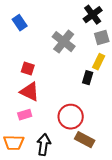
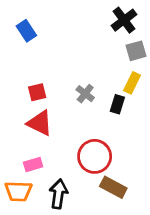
gray cross: (64, 42) -> (85, 94), moved, size x0.6
red square: (28, 69) -> (37, 92), turned -32
pink rectangle: (25, 115) -> (33, 164), moved

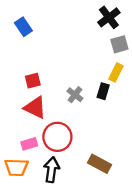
gray cross: (85, 94) -> (75, 95), moved
red circle: (95, 156) -> (57, 137), moved

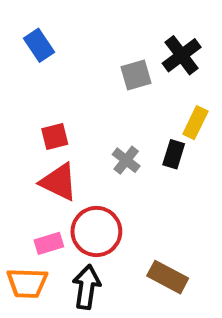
black cross: (109, 17) -> (182, 55), moved
gray square: (119, 44) -> (136, 75), moved

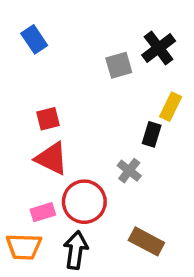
gray cross: (126, 160) -> (129, 171), moved

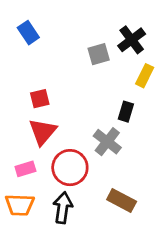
yellow rectangle: (171, 107) -> (145, 76), moved
red triangle: (51, 159) -> (43, 132), turned 44
gray cross: (129, 171) -> (107, 142), size x1.4
pink rectangle: (43, 212) -> (25, 169), moved

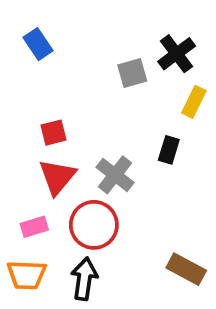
gray cross: (107, 142) -> (115, 175), moved
brown rectangle: (122, 201) -> (186, 269), moved

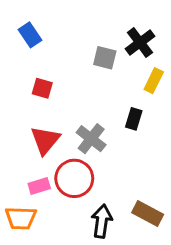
gray square: (132, 73) -> (105, 58), turned 30
red square: (53, 133) -> (42, 88), moved, turned 30
pink rectangle: (34, 227) -> (39, 186), moved
black arrow: (84, 279) -> (102, 221), moved

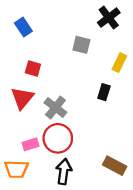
black cross: (140, 42) -> (109, 18), moved
gray cross: (91, 139) -> (55, 108), moved
red triangle: (45, 140) -> (22, 98), moved
black arrow: (102, 221) -> (64, 171), moved

